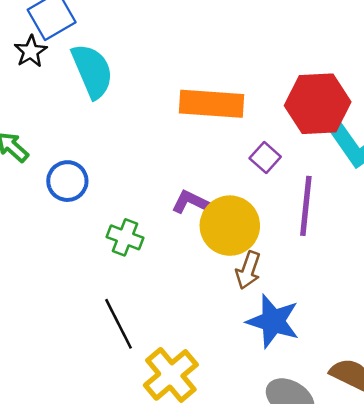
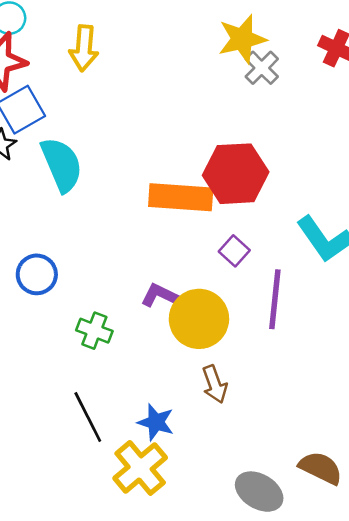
red hexagon: (318, 104) -> (236, 174), moved
brown arrow: (248, 270) -> (215, 384), moved, turned -39
blue star: (273, 321) -> (156, 422), moved, size x0.7

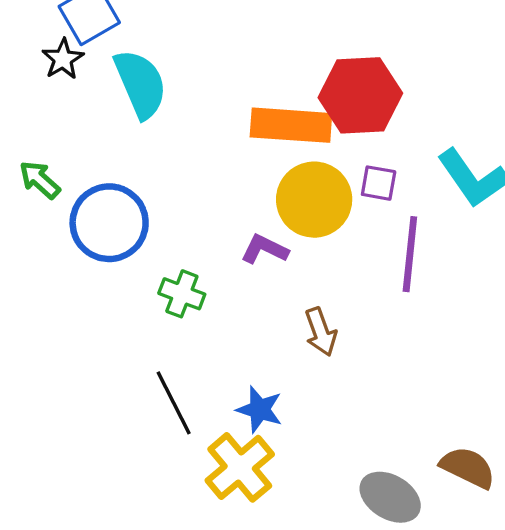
purple square: (234, 251) -> (379, 183), moved, turned -32
blue circle: (37, 274) -> (109, 223), size x1.5
yellow circle: (199, 319) -> (314, 200), moved
brown arrow: (215, 384) -> (321, 332), moved

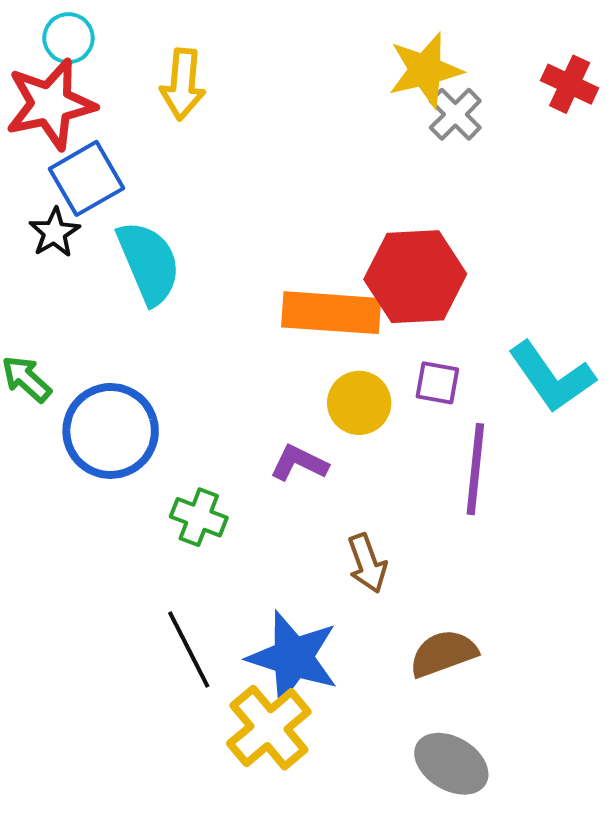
yellow circle: (314, 200) -> (359, 403), size x0.7
blue star: (260, 410) -> (293, 657), size x1.6
brown semicircle: (468, 467) -> (443, 653), moved, turned -46

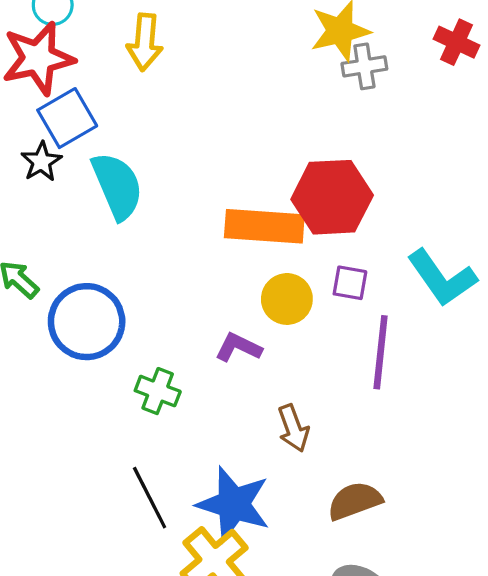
gray cross: (455, 114) -> (364, 66), turned 36

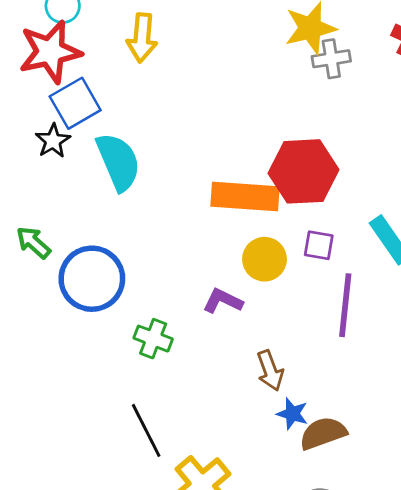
blue star: (234, 504) -> (292, 414), moved, size x0.5

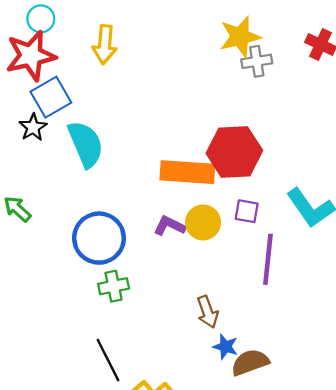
blue circle: (92, 279) -> (99, 238), moved
purple L-shape: (223, 301) -> (169, 226), moved
green cross: (153, 339) -> (114, 286), turned -32

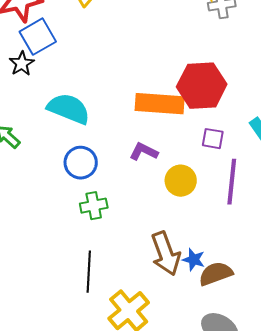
cyan semicircle: (86, 144) -> (69, 109), moved, turned -45
yellow circle: (203, 222) -> (181, 181), moved
blue circle: (99, 238) -> (81, 163), size x0.7
brown arrow: (208, 312) -> (166, 254), moved, size x1.5
black line: (108, 360) -> (89, 272), turned 30

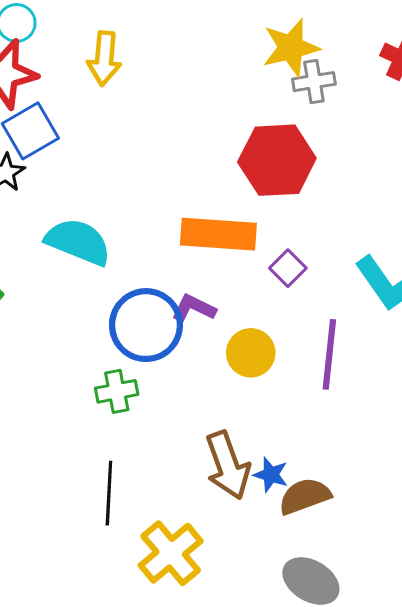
red hexagon: (202, 86) -> (277, 160), moved
purple square: (213, 139) -> (288, 268), moved, turned 35
blue circle: (81, 163) -> (146, 325), moved, size x1.4

